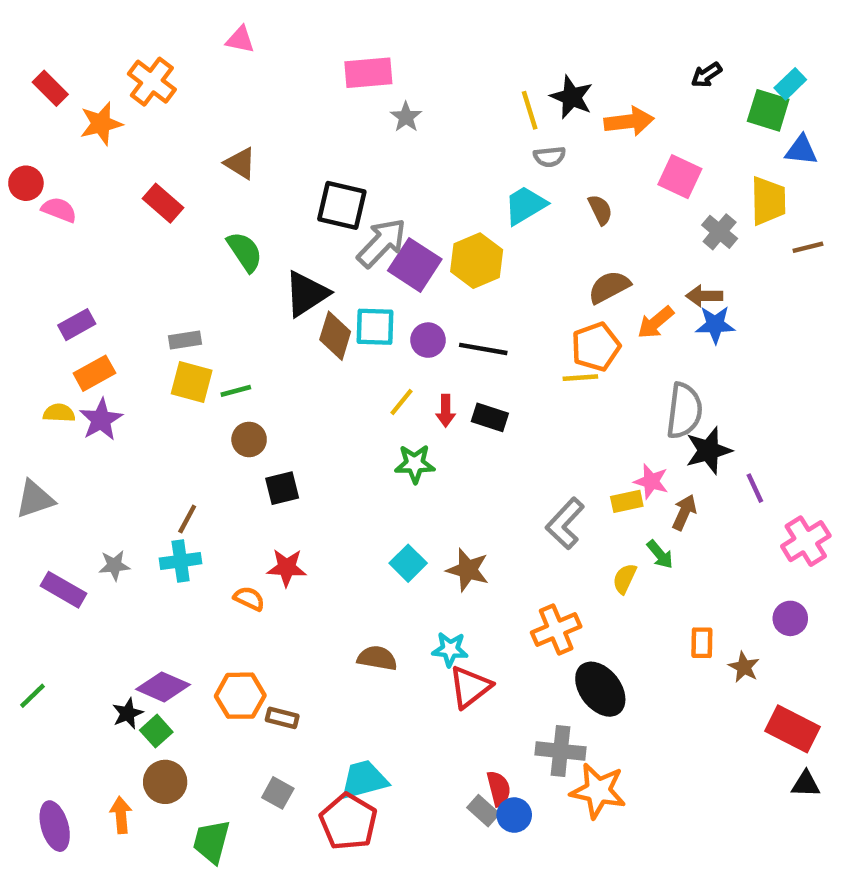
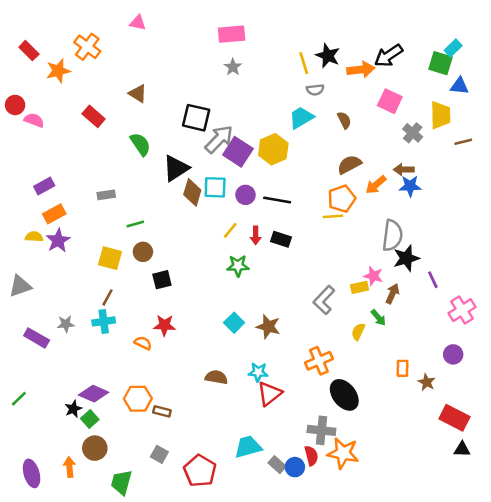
pink rectangle: (368, 73) -> (232, 34), moved
black arrow: (706, 75) -> (389, 56), moved, size x1.6
yellow square: (192, 382) -> (110, 258), moved
cyan trapezoid: (364, 780) -> (248, 447), moved
red semicircle: (499, 789) -> (311, 456), moved

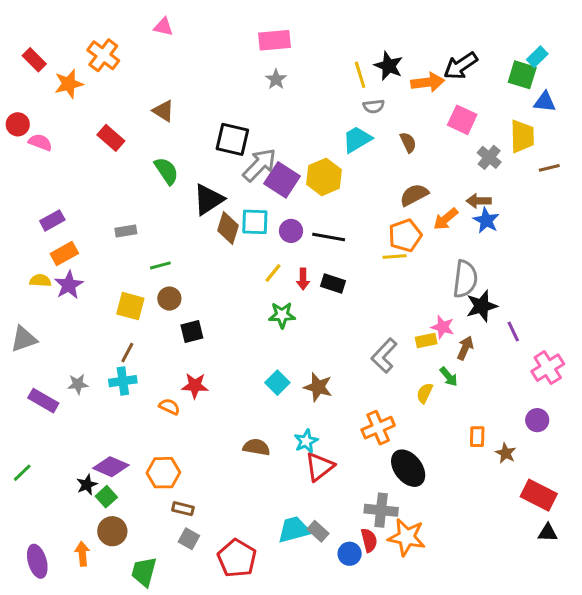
blue star: (410, 186) -> (486, 220), turned 30
cyan star: (258, 372) -> (306, 441), turned -30
brown rectangle: (162, 411) -> (183, 509), moved
gray rectangle: (277, 465) -> (318, 531), moved

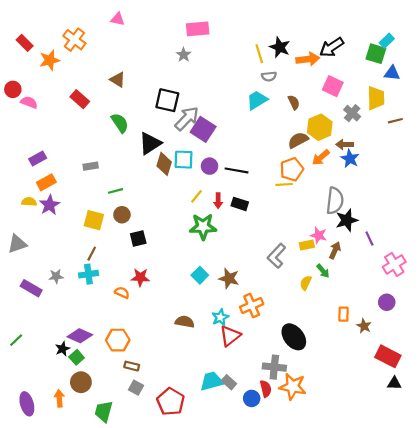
gray star: (276, 79) -> (184, 55), moved
yellow hexagon: (324, 177) -> (320, 127), moved
green star: (282, 315) -> (203, 227), size x1.4
orange cross: (378, 428) -> (252, 305), moved

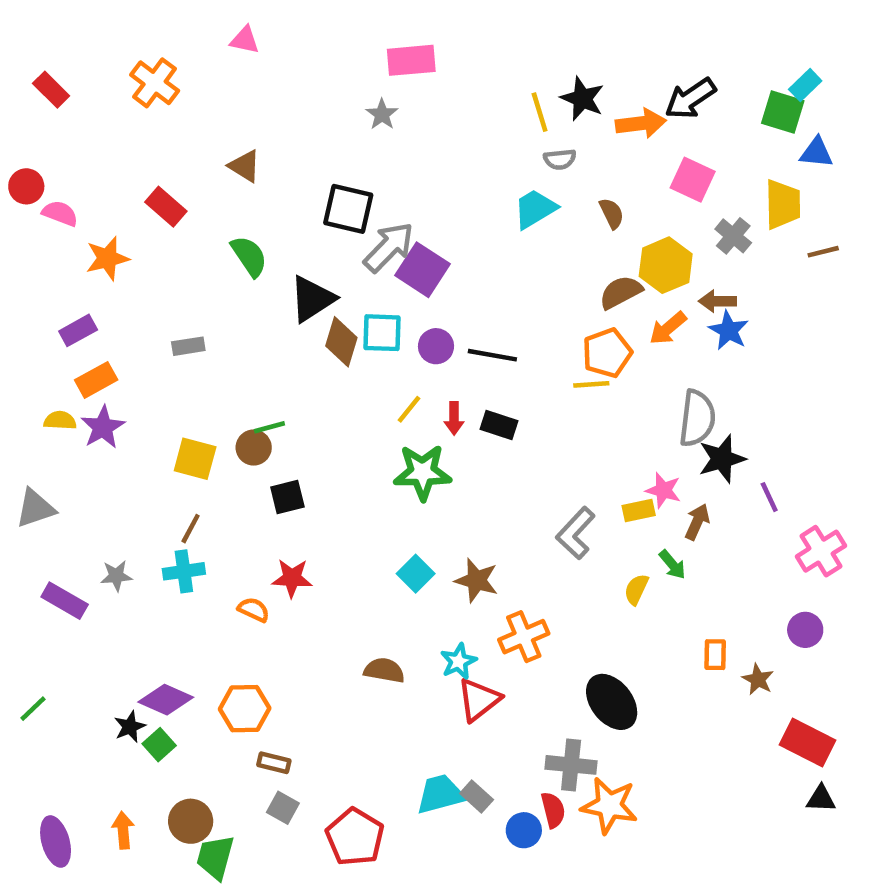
orange star: (50, 60) -> (107, 258), moved
green line: (115, 191) -> (269, 427), moved
brown circle: (81, 382) -> (191, 821), moved

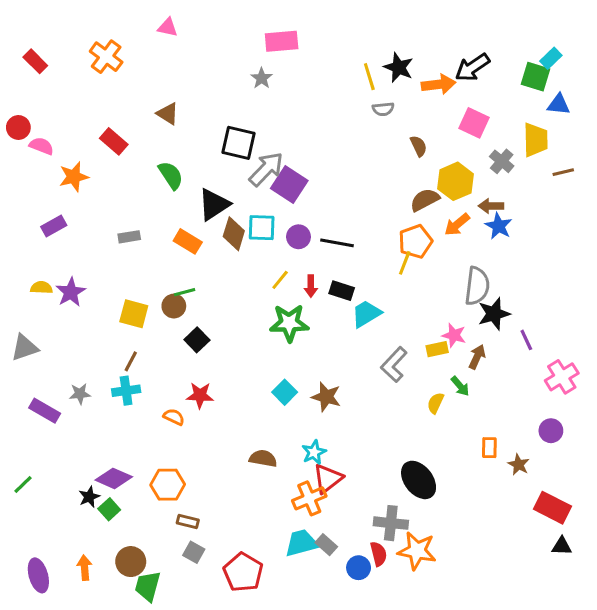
cyan trapezoid: (535, 209) -> (366, 314), moved
orange rectangle: (96, 380) -> (188, 241), moved, turned 60
yellow line: (591, 384) -> (405, 263), turned -65
black square: (287, 497) -> (197, 340), turned -30
orange cross: (524, 637) -> (309, 498), moved

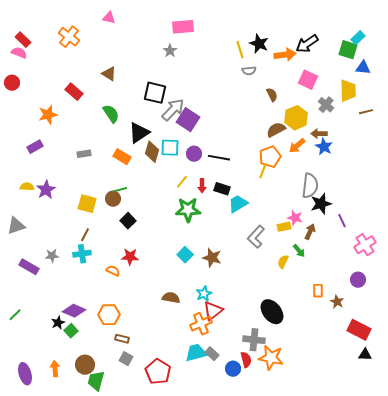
pink semicircle: (41, 146) -> (19, 53), moved

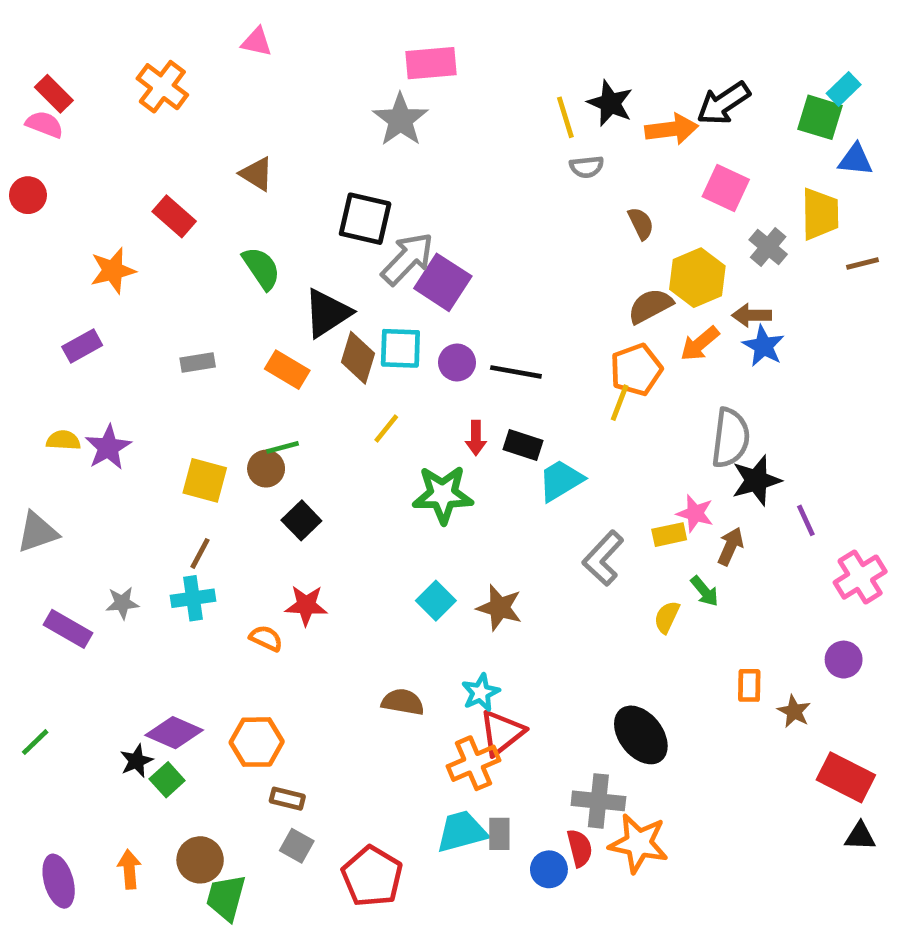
gray star: (170, 51) -> (400, 120), size x1.6
yellow line: (182, 182) -> (386, 429), moved
gray rectangle: (212, 354) -> (499, 834), turned 48

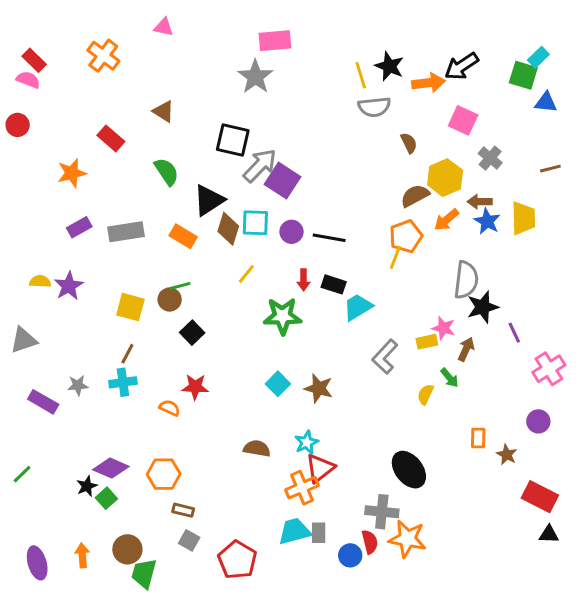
gray semicircle: (587, 167) -> (374, 107), size x1.5
yellow trapezoid: (820, 214) -> (523, 218), moved
purple rectangle: (82, 346) -> (79, 227), moved
gray rectangle: (198, 363) -> (126, 232), size x1.6

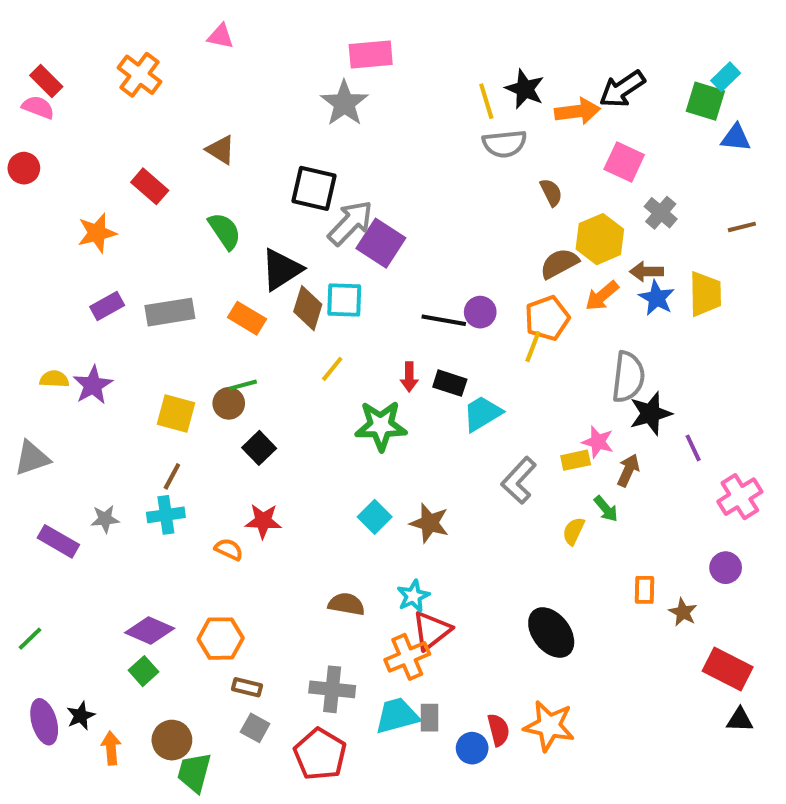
purple circle: (292, 232) -> (480, 312), moved
black star: (87, 486) -> (81, 716), moved
gray cross: (382, 512) -> (332, 689), moved
purple ellipse: (37, 563) -> (44, 722), moved

